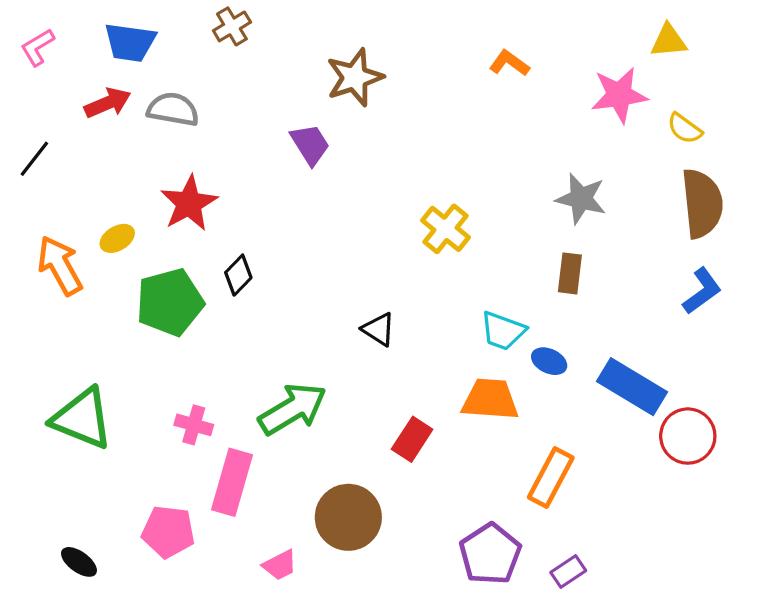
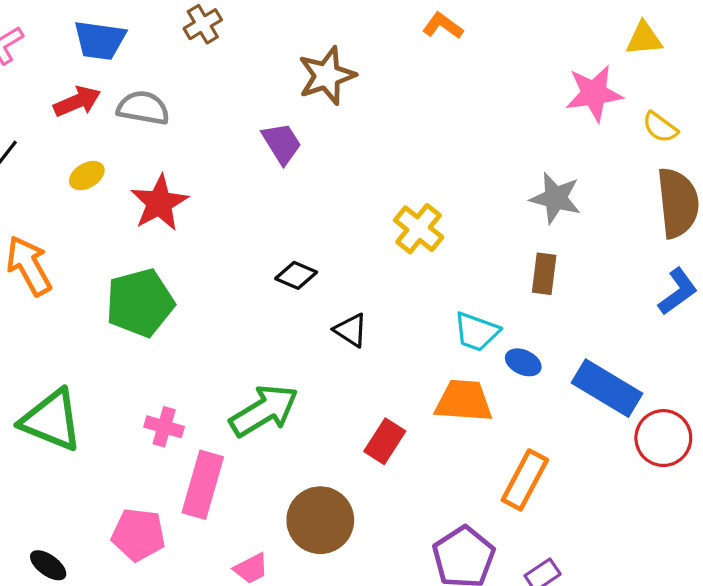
orange L-shape: (509, 63) -> (443, 26), moved
yellow ellipse: (117, 238) -> (87, 176), moved
black diamond: (238, 275) -> (296, 275), moved, turned 69

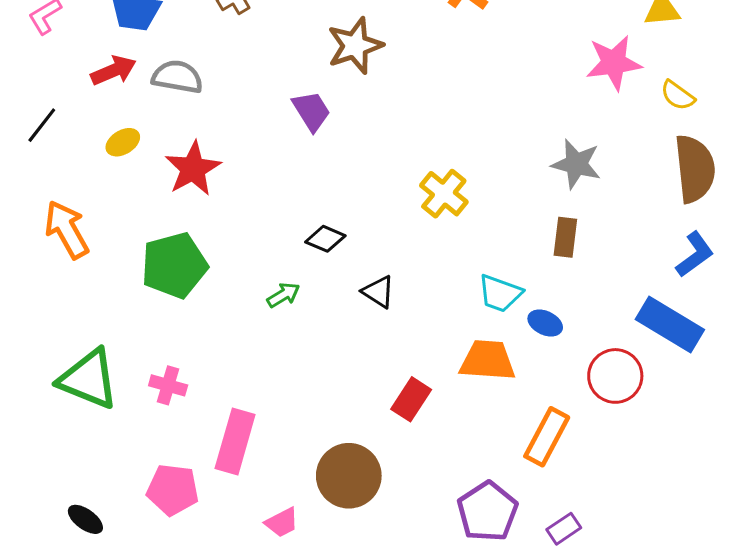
blue rectangle: (607, 388) -> (670, 325), moved
green arrow: (264, 411) -> (283, 295), moved, size x0.5
pink cross: (164, 427) -> (168, 385), moved
red circle: (663, 438) -> (615, 376), moved

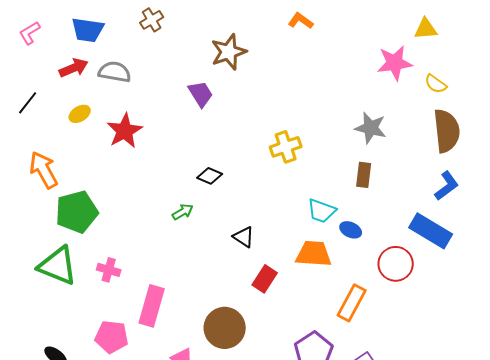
yellow cross: (444, 194) -> (286, 147), turned 32
green pentagon: (174, 265) -> (77, 212), moved
black triangle: (378, 292) -> (244, 237), moved

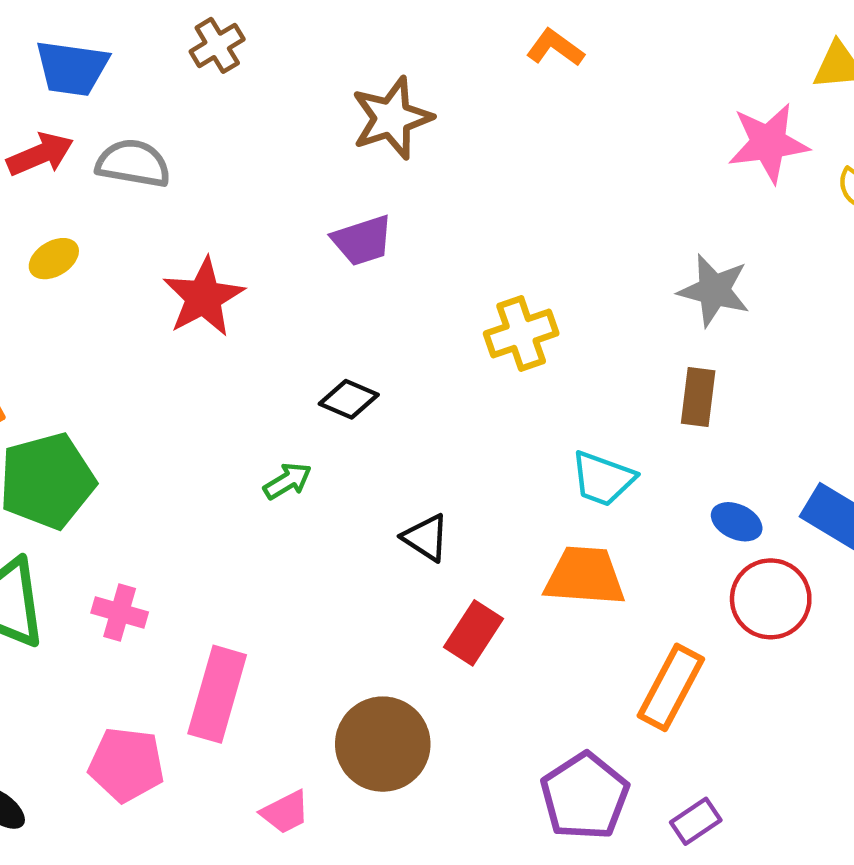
purple trapezoid: (201, 94) -> (362, 240), moved, turned 104
red star: (125, 131) -> (204, 297), moved
blue ellipse: (351, 230) -> (737, 522), moved

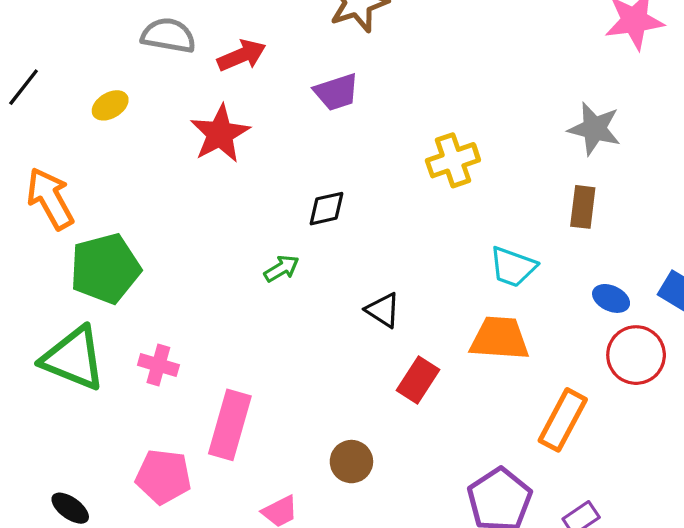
red arrow: (40, 154) -> (242, 55), moved
black diamond: (349, 399) -> (326, 209), turned -36
brown circle: (383, 744) -> (351, 462), size x0.6

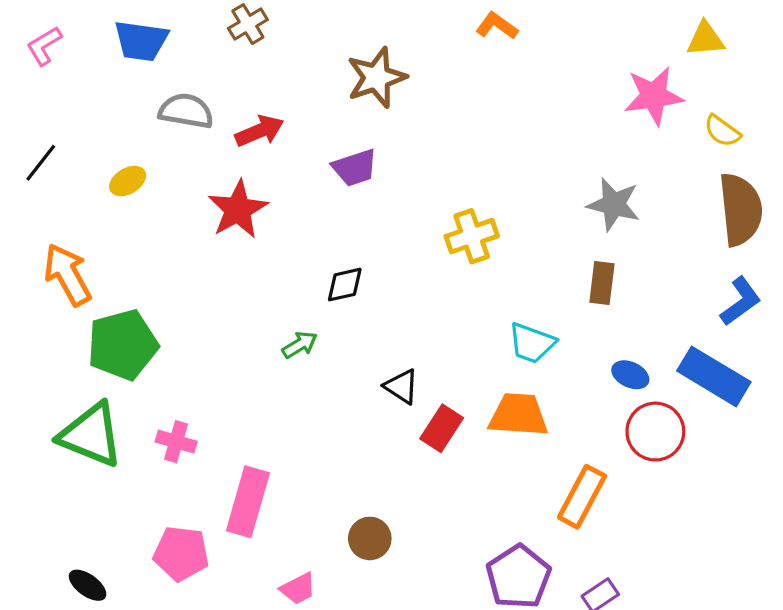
red rectangle: (418, 380) -> (442, 428), moved

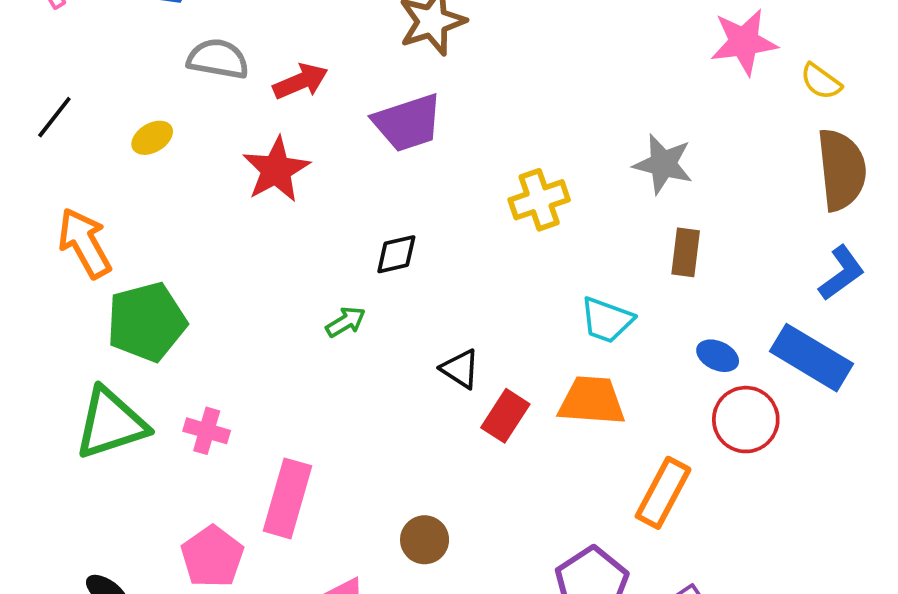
purple trapezoid: (355, 168) -> (408, 123), size x1.4
gray star: (614, 204) -> (663, 164), moved
green triangle: (91, 435) -> (111, 423), turned -40
pink pentagon: (181, 553) -> (212, 557), turned 30

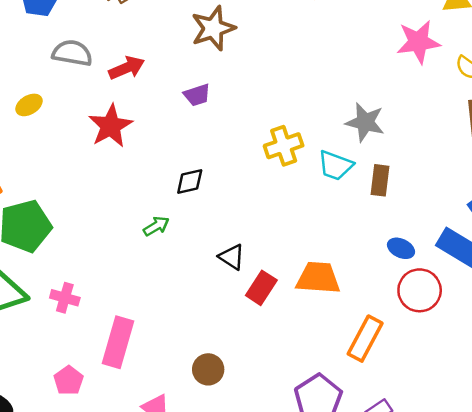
purple trapezoid: (408, 123) -> (197, 95), size x0.6
cyan trapezoid: (607, 320) -> (335, 165), moved
pink pentagon: (212, 557) -> (69, 381), size x0.7

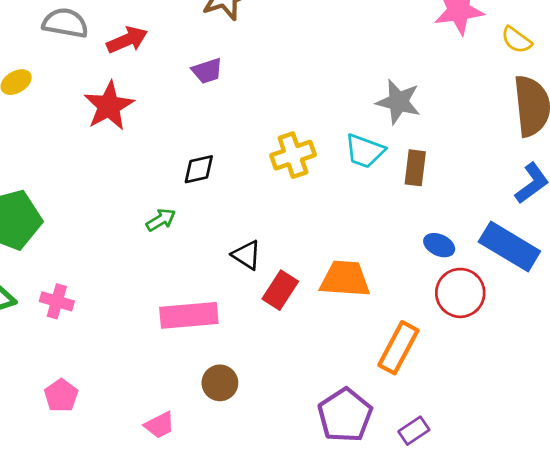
yellow cross: (284, 146) -> (293, 155), moved
pink rectangle: (118, 342) -> (189, 315), moved, turned 69

